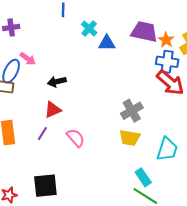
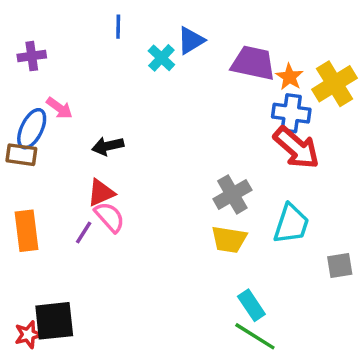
blue triangle: (107, 43) -> (191, 40), moved, turned -30
pink semicircle: (76, 138) -> (110, 217), moved
cyan trapezoid: (167, 149) -> (291, 224), moved
black square: (45, 186) -> (54, 321), moved

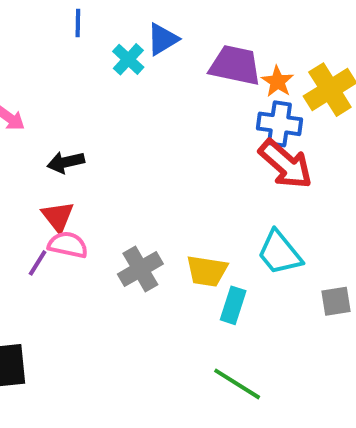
red triangle: (101, 193) -> (58, 217), turned -44
gray cross: (232, 194) -> (140, 269), moved
pink semicircle: (110, 217) -> (68, 245), turned -36
cyan trapezoid: (291, 224) -> (279, 253), turned 123
cyan rectangle: (251, 305) -> (233, 305), moved, turned 52

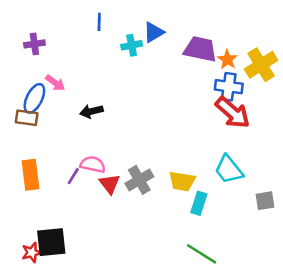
cyan cross: (128, 59) -> (132, 45), turned 36
red triangle: (58, 217) -> (110, 184), moved

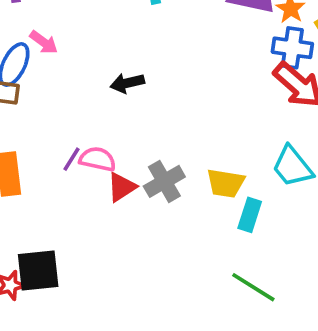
black arrow: (91, 111) -> (127, 83), moved
purple line: (73, 176) -> (72, 159), moved
red triangle: (110, 184) -> (122, 187), turned 35

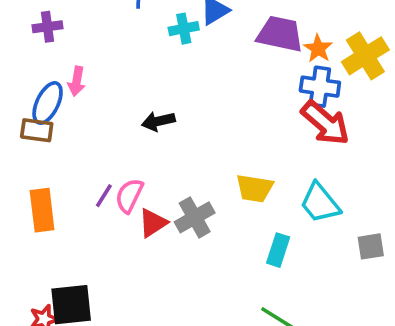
pink arrow: (44, 42) -> (77, 81), turned 64
pink semicircle: (98, 159) -> (129, 196), turned -76
yellow trapezoid: (226, 183) -> (255, 188), moved

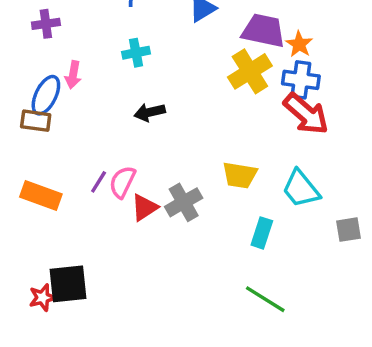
cyan cross: (184, 29) -> (136, 53), moved
yellow cross: (365, 56) -> (250, 71), moved
orange rectangle: (42, 210) -> (41, 196), turned -63

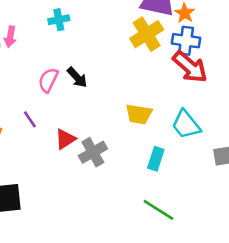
black arrow: (150, 112) -> (77, 77), moved, turned -120
purple line: (99, 182) -> (30, 119), turned -66
pink semicircle: (122, 182) -> (48, 80), moved
gray cross: (184, 202) -> (93, 152), moved

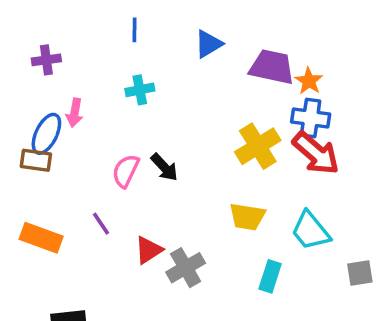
yellow cross: (147, 34) -> (258, 146), moved

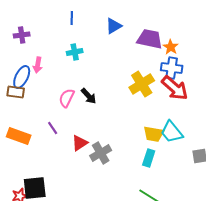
yellow trapezoid: (247, 217) -> (154, 134), moved

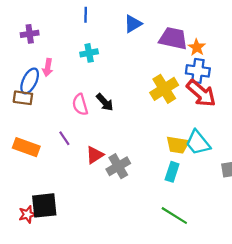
pink semicircle: (67, 98) -> (80, 105), turned -42

